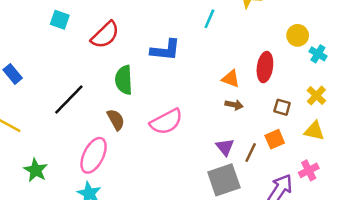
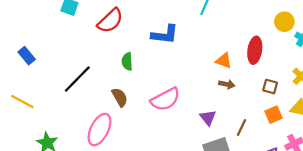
green semicircle: (124, 80) -> (127, 61), size x0.7
orange square: (275, 139) -> (274, 115), moved
purple triangle: (225, 147) -> (208, 118), moved

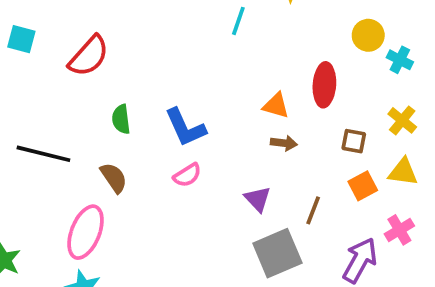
blue L-shape: (165, 35) -> (185, 127), moved, turned 64
black line: (77, 79) -> (43, 154), turned 64
pink semicircle: (165, 99) -> (187, 175), size x0.6

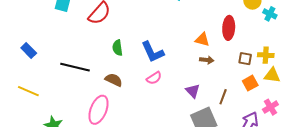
yellow cross: (402, 120) -> (266, 55), moved, turned -35
brown semicircle: (114, 178) -> (114, 80), turned -30

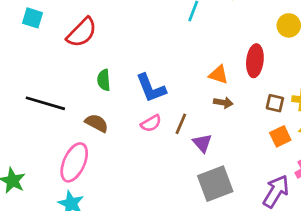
brown line: (223, 97) -> (181, 124), moved

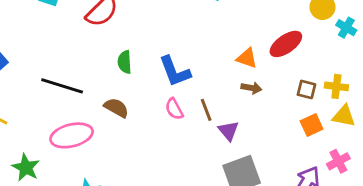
red ellipse: (255, 61) -> (286, 44), turned 48
pink semicircle: (151, 123) -> (174, 109), turned 90
brown line: (181, 124) -> (206, 110), turned -45
pink ellipse: (74, 162) -> (72, 135), moved, turned 51

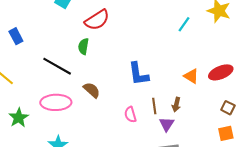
green semicircle: (125, 62) -> (83, 46), moved
brown arrow: (251, 88) -> (176, 104), moved, turned 80
pink semicircle: (174, 109) -> (130, 115), moved

